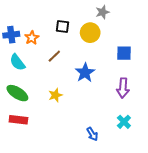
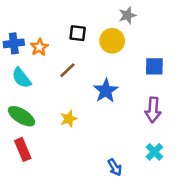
red rectangle: (18, 120) -> (23, 149), turned 60

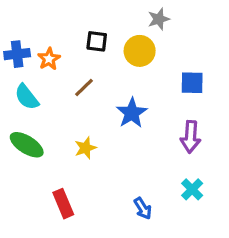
red rectangle: (23, 149) -> (63, 204), moved

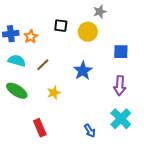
brown line: (84, 87) -> (43, 65), moved
cyan semicircle: (27, 97) -> (17, 61), turned 144
cyan cross: (192, 189) -> (121, 119), size x1.5

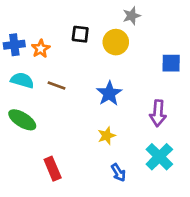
blue square: (121, 52) -> (171, 63), moved
brown line: (43, 65) -> (56, 86), turned 64
yellow star: (54, 93) -> (107, 136), moved

